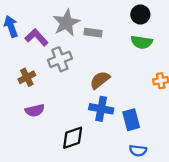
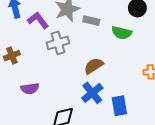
green semicircle: (142, 42) -> (122, 33), moved
brown cross: (27, 77) -> (12, 56), moved
blue cross: (101, 109) -> (92, 93), turned 35

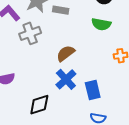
green semicircle: (122, 33) -> (101, 24), moved

